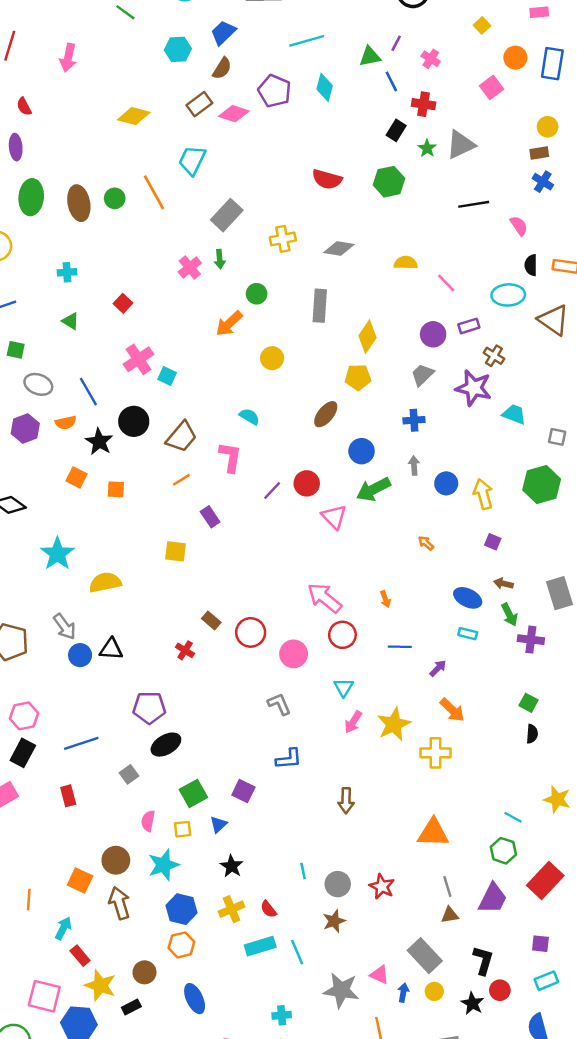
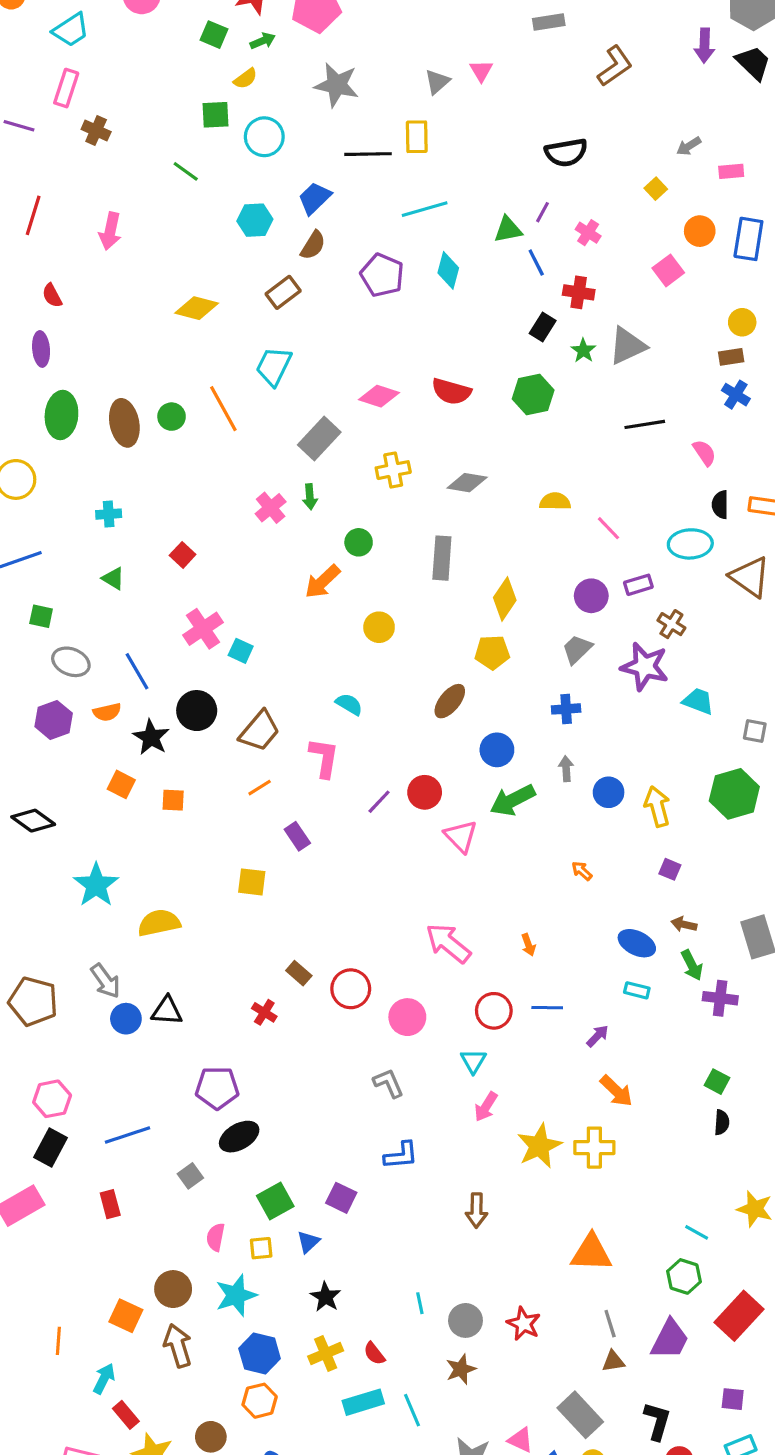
pink diamond: (234, 114) -> (379, 396), moved
red circle: (342, 635) -> (494, 1011), moved
yellow star: (394, 724) -> (539, 1146), moved

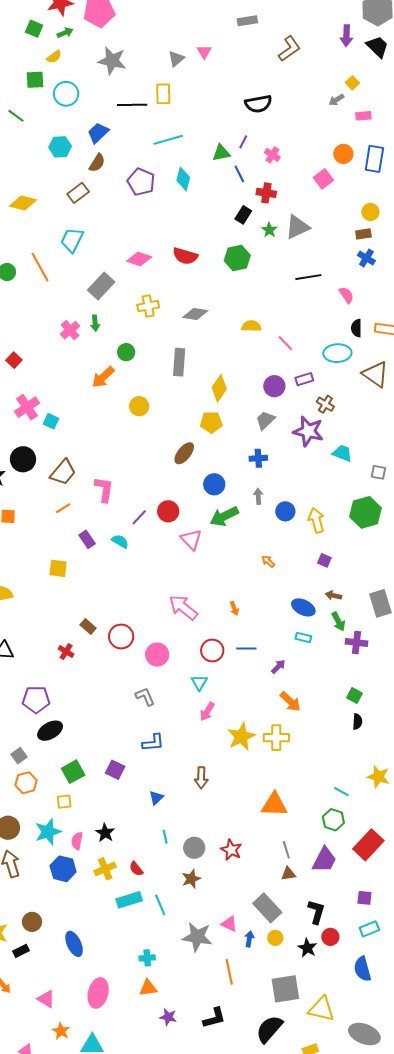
yellow square: (656, 189) -> (352, 83), moved
cyan semicircle: (349, 704) -> (120, 541), moved
pink semicircle: (216, 1237) -> (77, 841), moved
blue triangle: (308, 1242) -> (156, 798), moved
orange hexagon: (260, 1401) -> (26, 783), moved

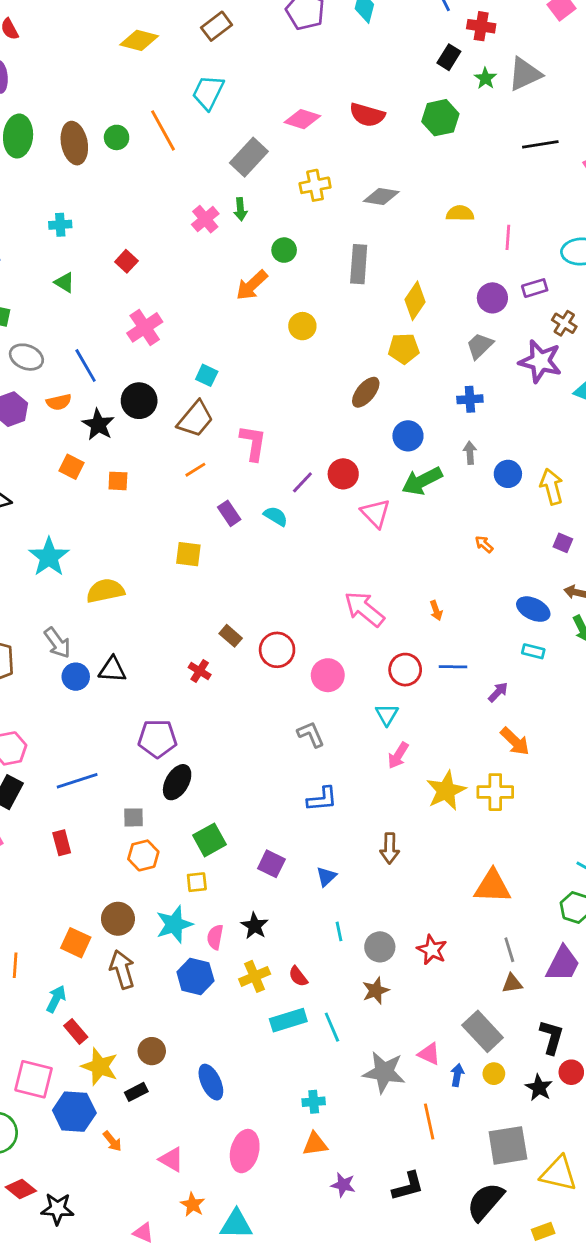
pink line: (285, 343) -> (508, 237), turned 48
cyan square: (51, 421) -> (207, 375), moved
black ellipse: (50, 731) -> (177, 782), turned -30
gray square: (19, 756) -> (133, 817), turned 35
purple square: (115, 770) -> (271, 864), moved

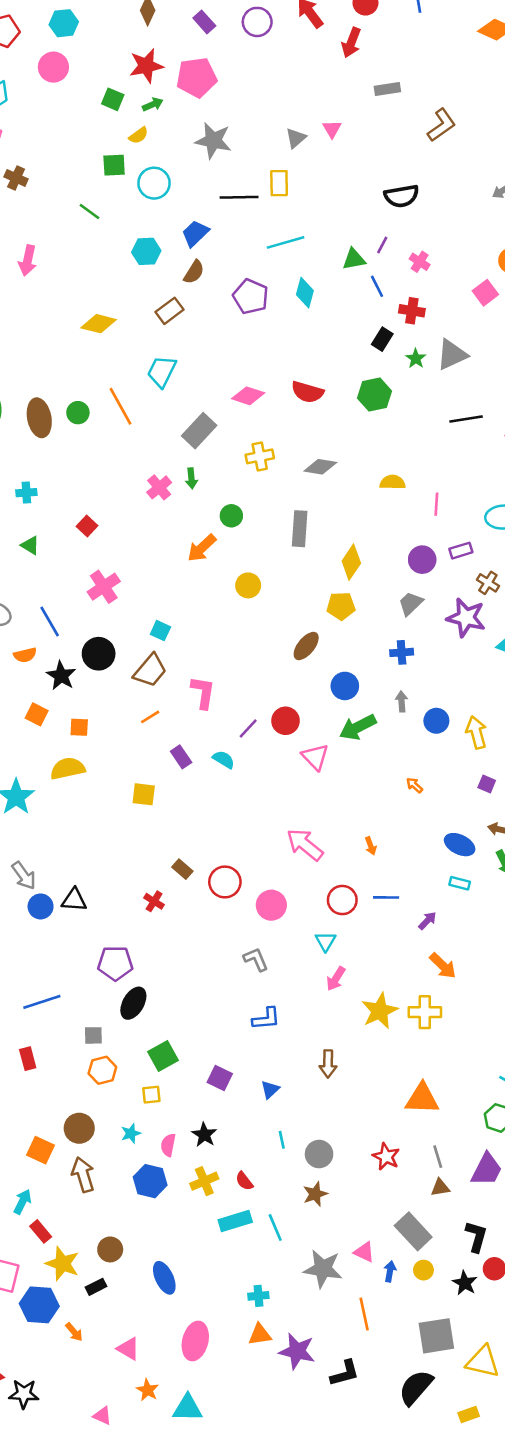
yellow semicircle: (105, 591) -> (68, 768), moved
cyan star: (174, 924) -> (131, 1133), size x0.6
red star: (432, 950) -> (386, 1157), moved
purple star: (343, 1185) -> (297, 1351), moved, size x1.6

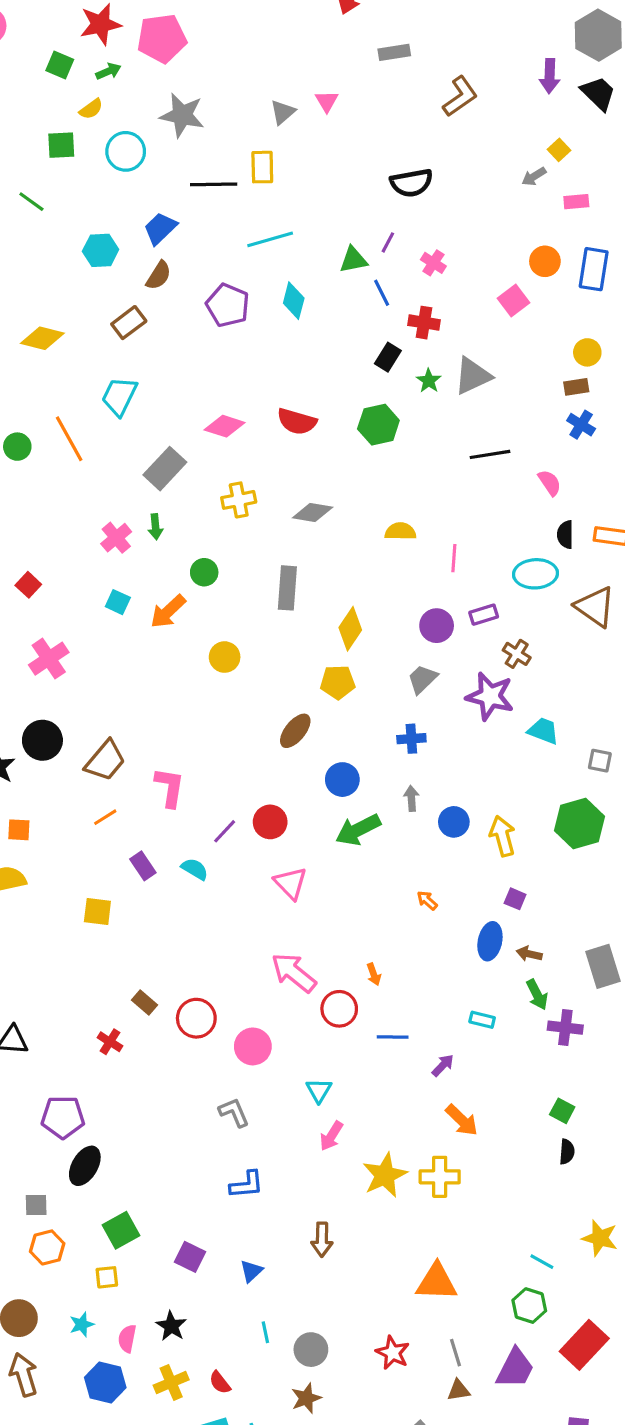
cyan circle: (154, 183) -> (126, 151), moved
cyan square: (160, 631) -> (118, 602), moved
pink triangle: (315, 757) -> (291, 883), moved
blue ellipse: (460, 845) -> (490, 941), moved, turned 76
red circle: (342, 900) -> (339, 1009), moved

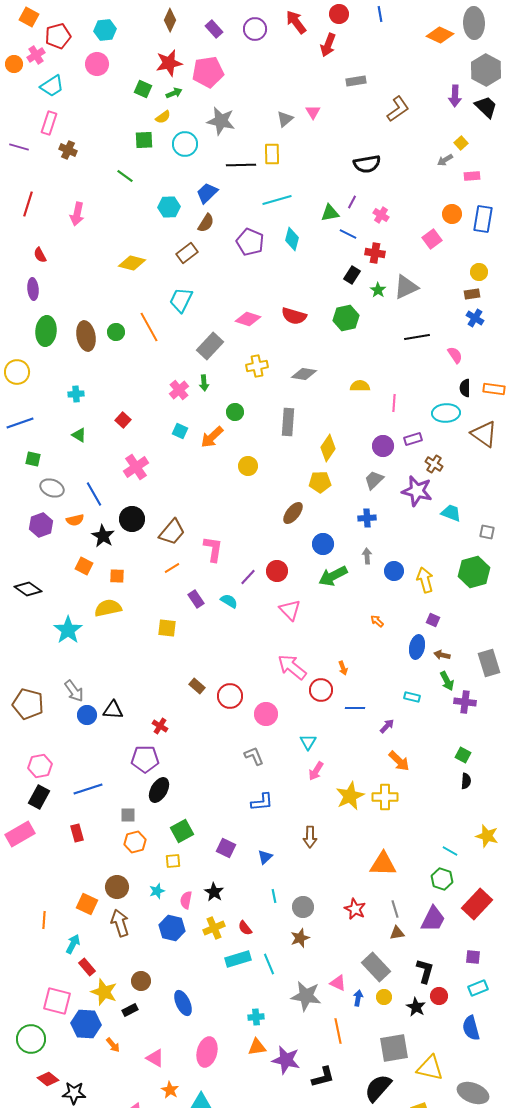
blue line: (382, 293) -> (348, 234), turned -36
red cross: (110, 1042) -> (160, 726), moved

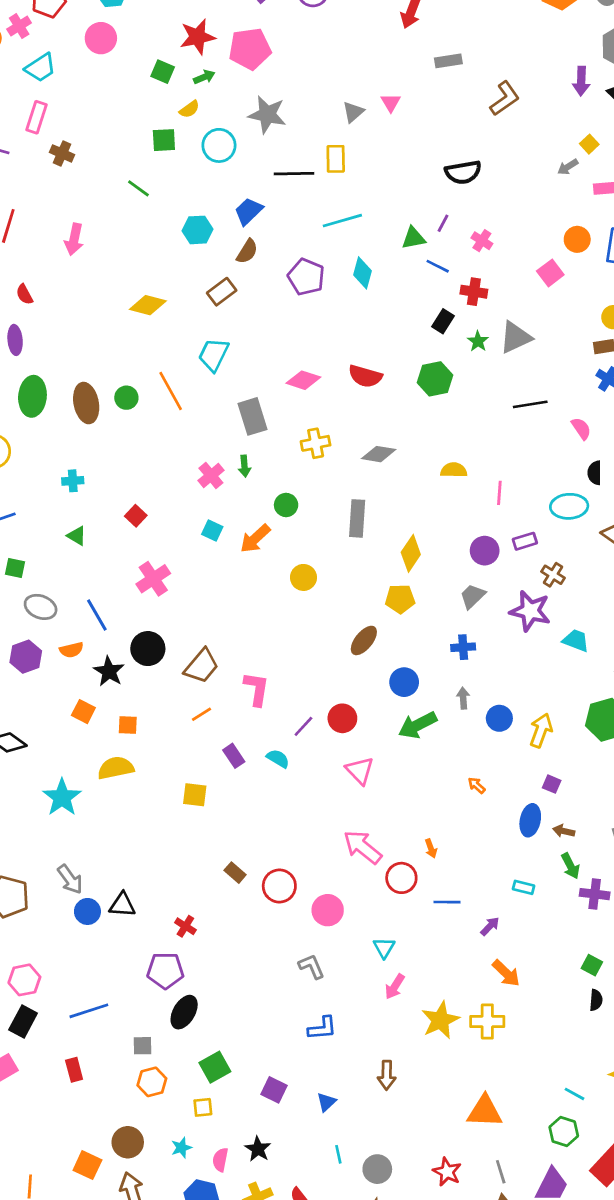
gray rectangle: (210, 346) -> (253, 416), turned -60
yellow arrow: (425, 580) -> (541, 730), turned 35

